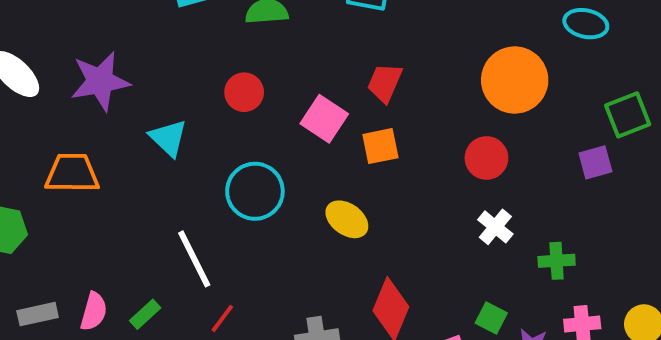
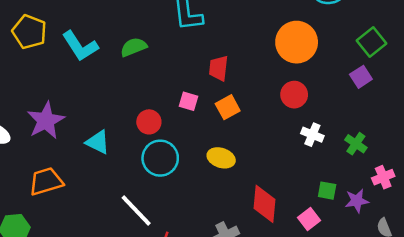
red circle: (244, 92) -> (149, 122), moved
pink square: (324, 119) -> (189, 101), size x0.7
green cross: (557, 261) -> (356, 144), turned -35

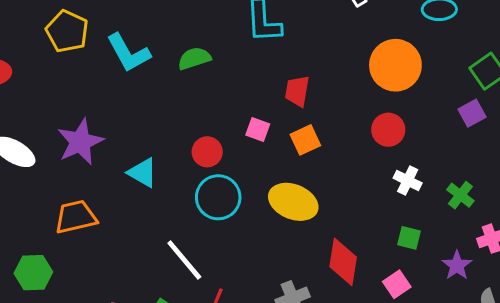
yellow ellipse: (221, 158) -> (293, 202), size x1.4
green square: (327, 191) -> (409, 238), moved
purple star: (357, 201) -> (457, 265), turned -30

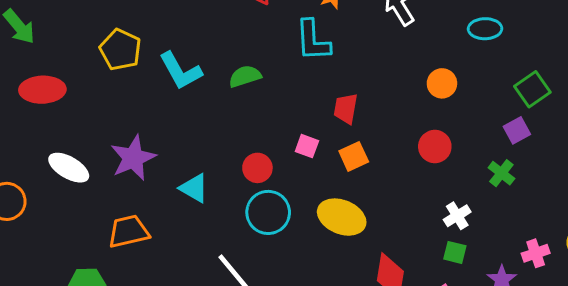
orange circle: (395, 65) -> (442, 83), size x0.6
white cross: (408, 181) -> (457, 216), moved, turned 32
green cross: (460, 195) -> (501, 173), moved

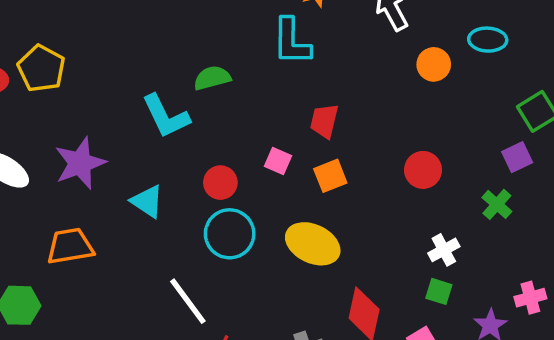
yellow pentagon: (120, 50) -> (41, 68), moved
cyan L-shape: (180, 71) -> (166, 116), moved
orange circle: (442, 83) -> (434, 64), moved

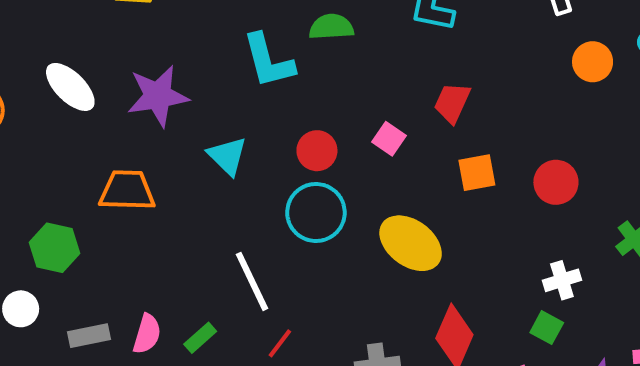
orange square: (330, 176) -> (477, 173), moved

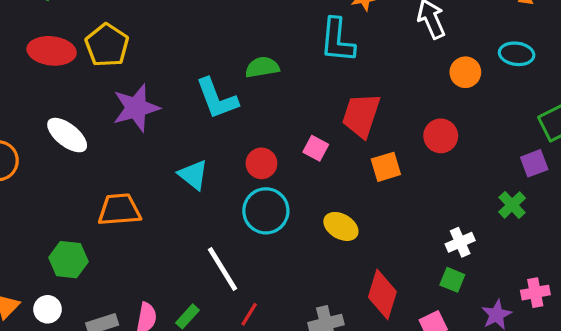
purple star: (158, 96) -> (136, 108), moved
red trapezoid: (452, 103) -> (361, 115), size x1.4
red circle: (556, 182) -> (441, 136), moved
yellow ellipse: (411, 243) -> (341, 226), size x0.7

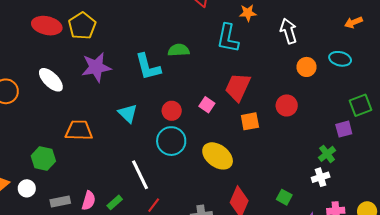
yellow ellipse: (341, 226) -> (218, 156), size x1.4
white cross: (460, 242) -> (321, 177), moved

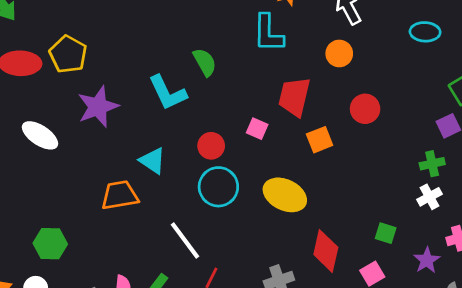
green semicircle: (179, 50) -> (205, 62), turned 75
orange circle: (306, 67) -> (339, 53), moved
orange trapezoid: (79, 130) -> (120, 195), moved
green cross: (327, 154) -> (432, 164), turned 36

